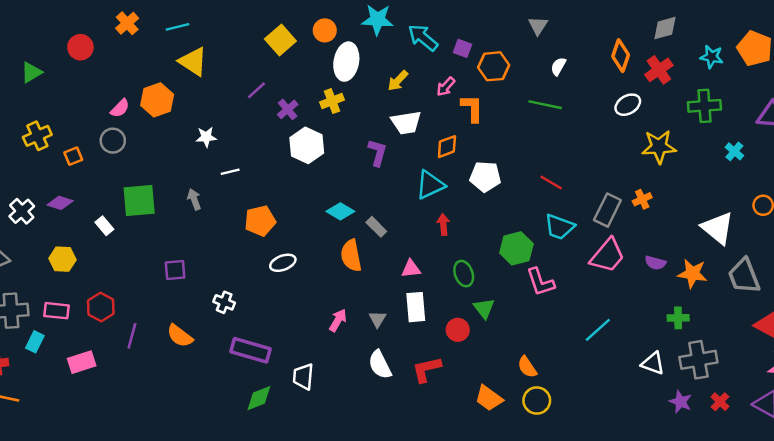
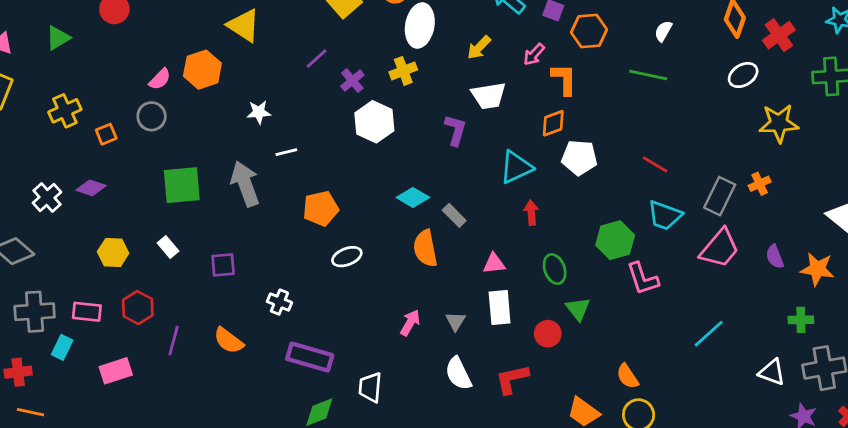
orange diamond: (447, 147) -> (553, 123), moved
gray arrow: (194, 199) -> (245, 184), size x1.8
white rectangle: (104, 226) -> (168, 247), moved
yellow hexagon: (62, 259) -> (113, 253), moved
purple semicircle: (655, 263) -> (775, 257), turned 54

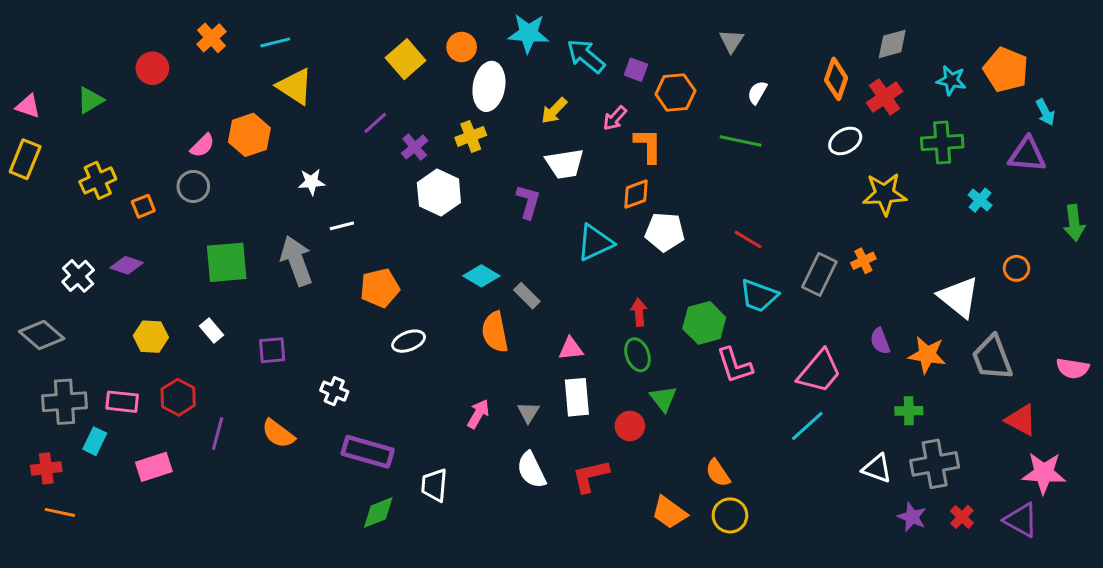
red arrow: (531, 213) -> (639, 312), moved
pink trapezoid: (720, 248) -> (819, 371), moved

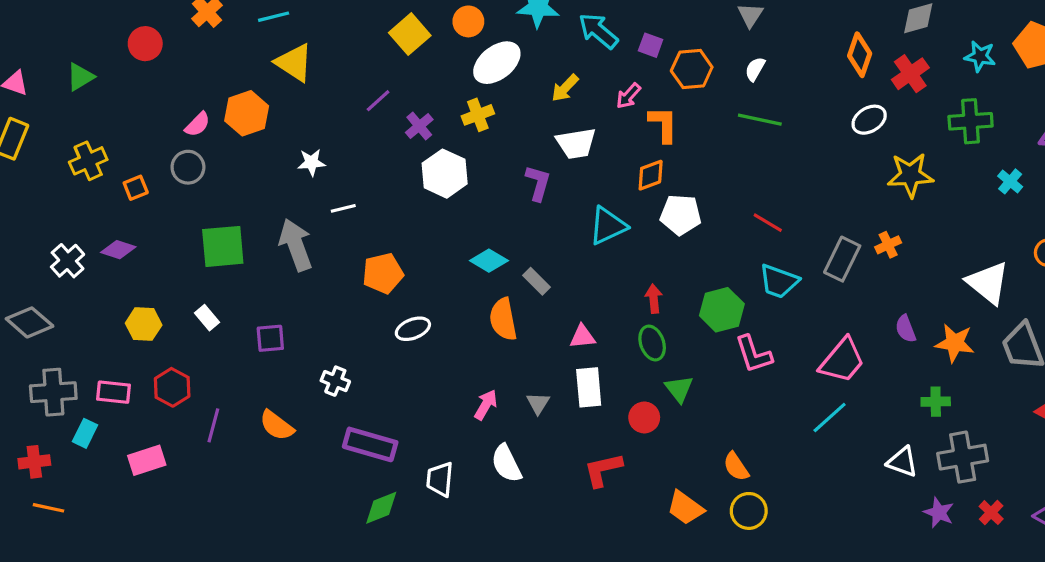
white ellipse: (489, 86) -> (497, 63), turned 42
white semicircle: (757, 92) -> (755, 69), moved
white semicircle: (531, 470) -> (506, 463), moved

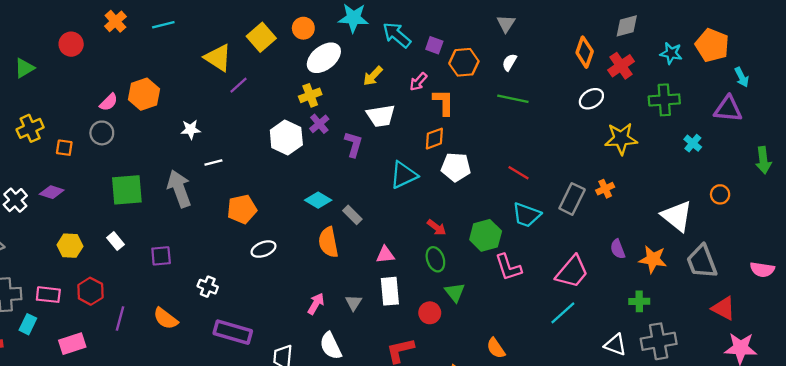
yellow triangle: (294, 63) -> (218, 58), moved
purple cross: (419, 126) -> (319, 124), moved
orange square: (136, 188) -> (64, 148), turned 30
red arrow: (654, 299) -> (437, 227), turned 132

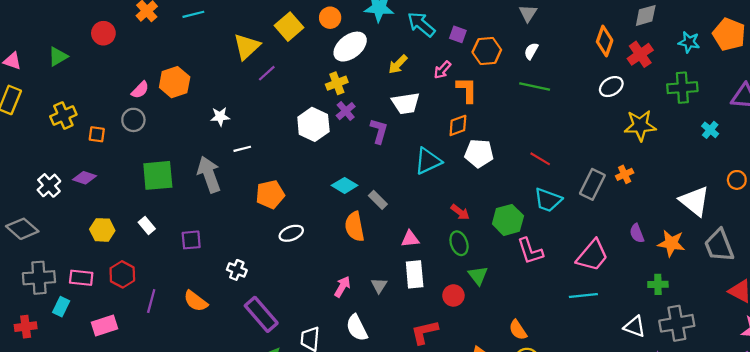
yellow triangle: (218, 58) -> (247, 47), turned 44
cyan line: (563, 313) -> (583, 295), turned 36
purple rectangle: (233, 332) -> (261, 314), turned 33

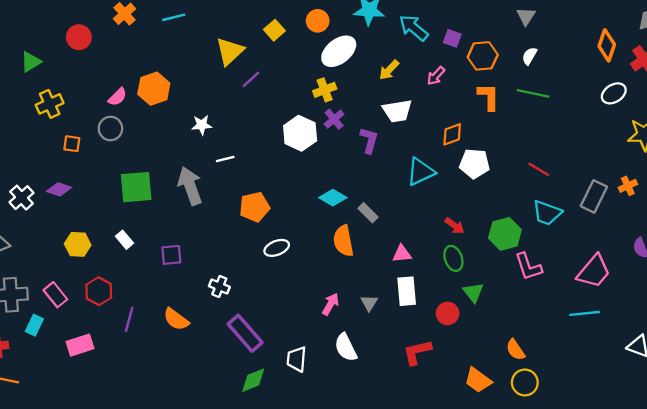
yellow square: (289, 27) -> (274, 30), size x0.7
orange L-shape: (467, 90) -> (489, 97), moved
yellow cross: (63, 115) -> (50, 104), moved
pink rectangle: (81, 278) -> (55, 295), turned 45

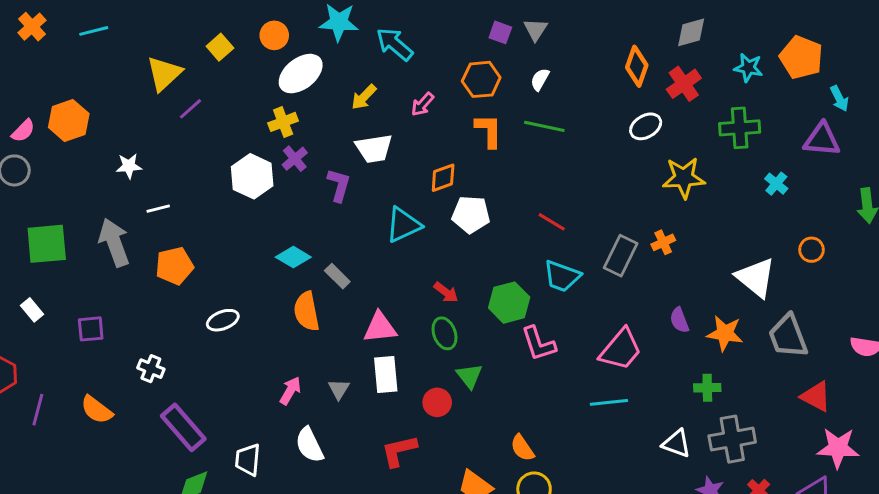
purple square: (452, 38) -> (500, 32), moved
orange pentagon: (254, 207) -> (174, 266), moved
pink triangle: (402, 254) -> (380, 328), size x1.4

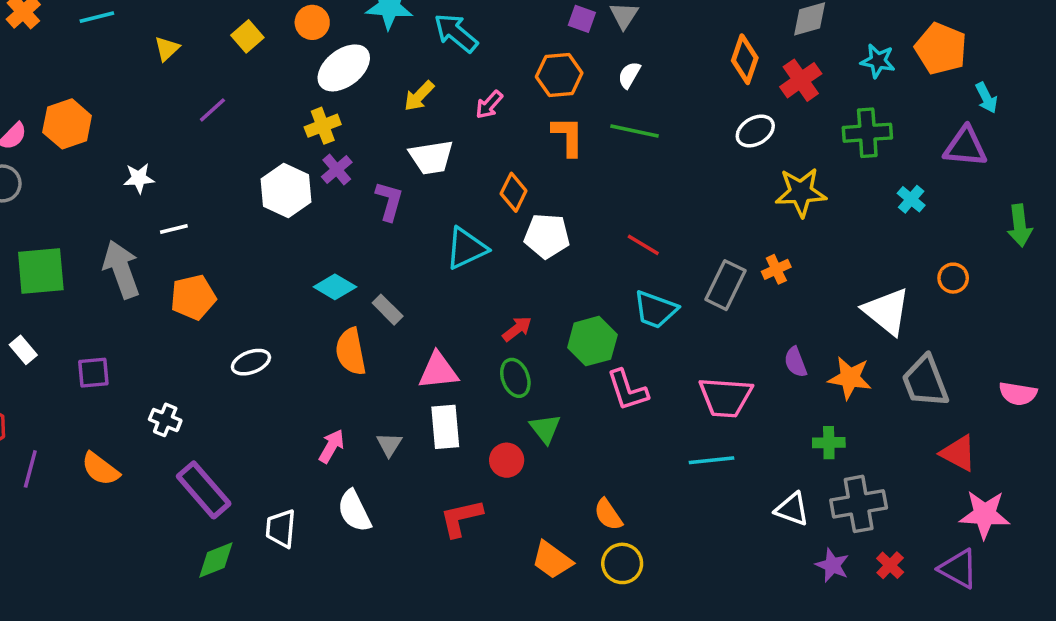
yellow triangle: (164, 74) -> (167, 49), moved, size x0.6
orange diamond: (443, 178) -> (514, 192), turned -44
red arrow: (446, 292) -> (517, 329), turned -75
pink trapezoid: (621, 350) -> (725, 397), turned 54

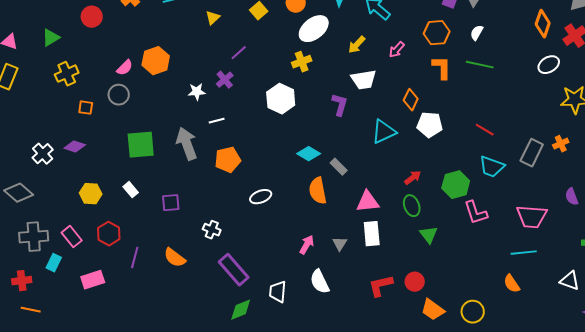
purple cross: (337, 169) -> (225, 80), moved
red circle: (507, 460) -> (415, 282), moved
orange semicircle: (608, 514) -> (512, 284), moved

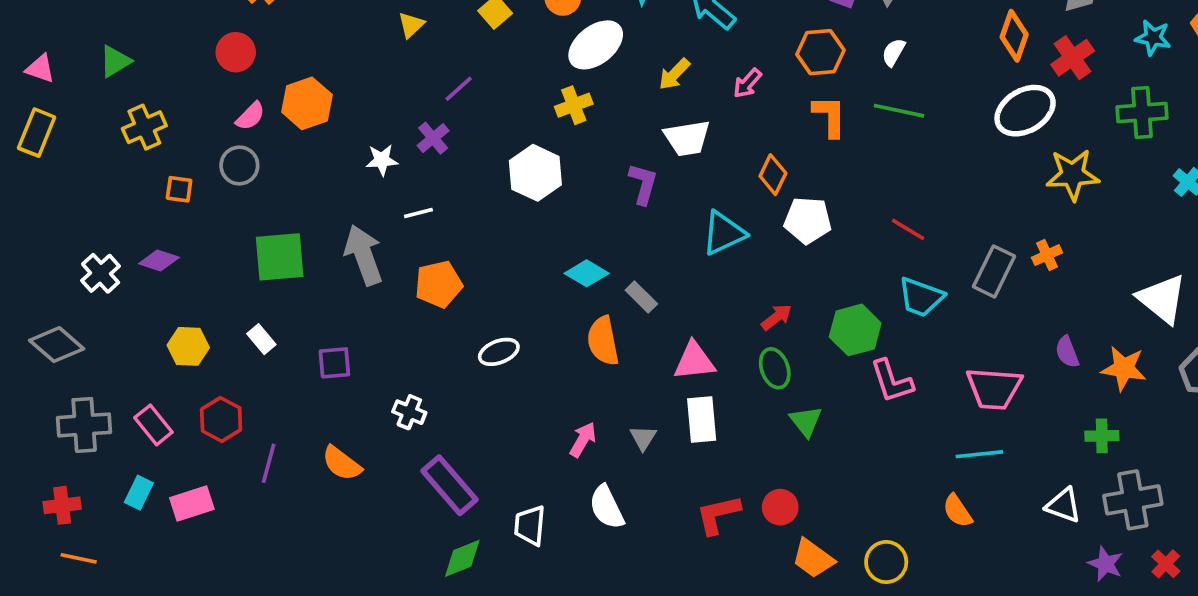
red circle: (92, 17) -> (236, 52), moved
white ellipse: (549, 65) -> (1025, 111), size x1.5
cyan rectangle: (54, 263) -> (139, 493), moved

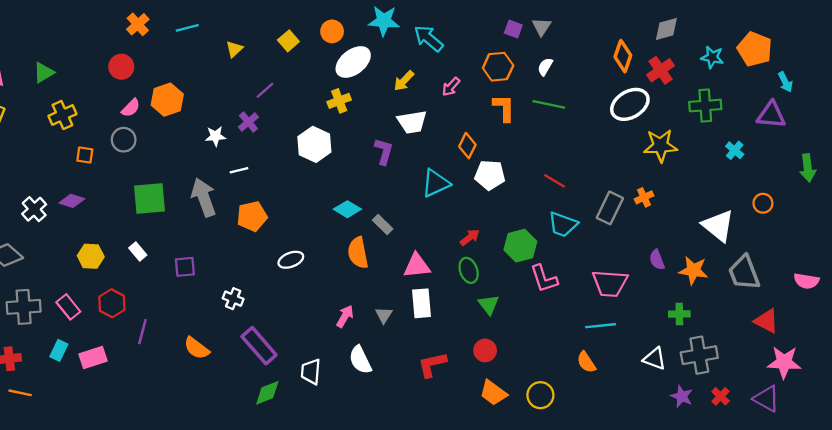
orange semicircle: (342, 463) -> (197, 348), moved
red circle: (780, 507) -> (485, 350), moved

